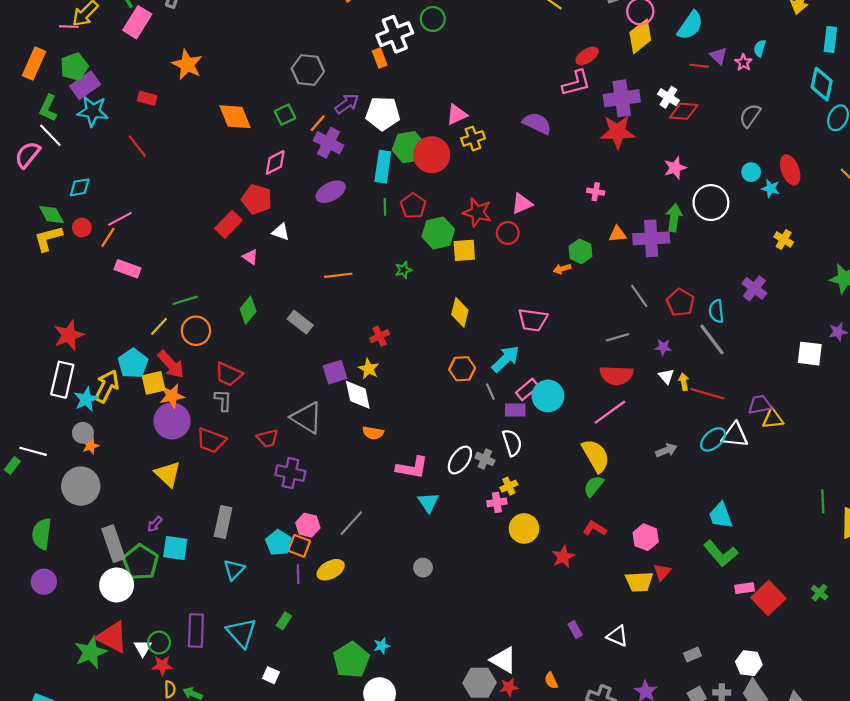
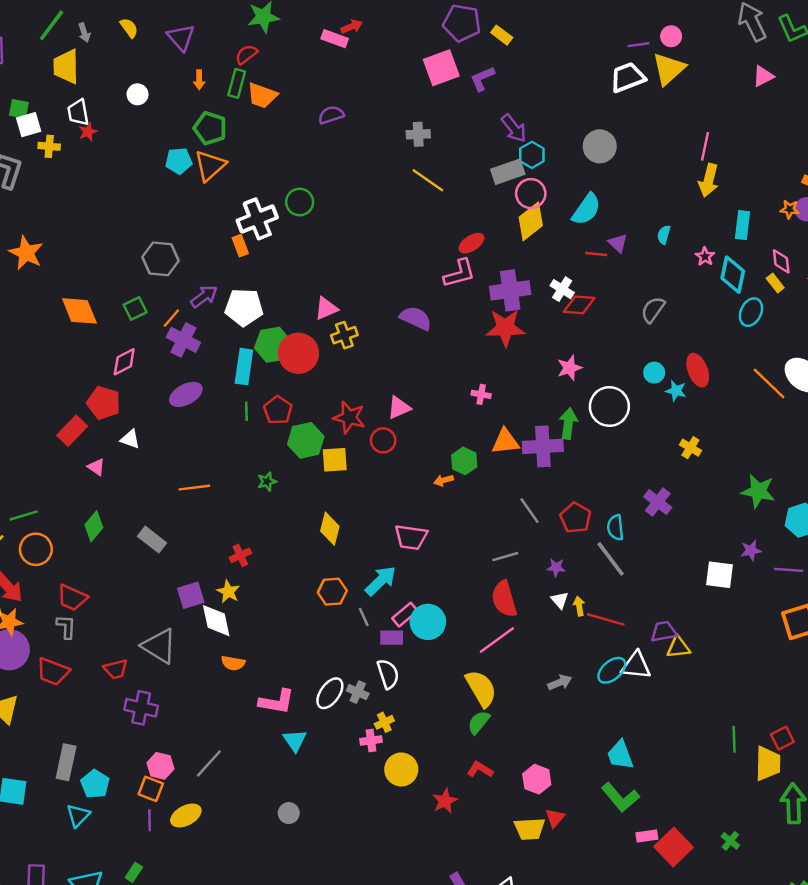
pink star: (743, 62) -> (705, 256), moved
orange triangle: (617, 234) -> (505, 442), size x1.4
red semicircle: (616, 375) -> (504, 599), turned 72
cyan pentagon: (278, 543) -> (95, 784), moved

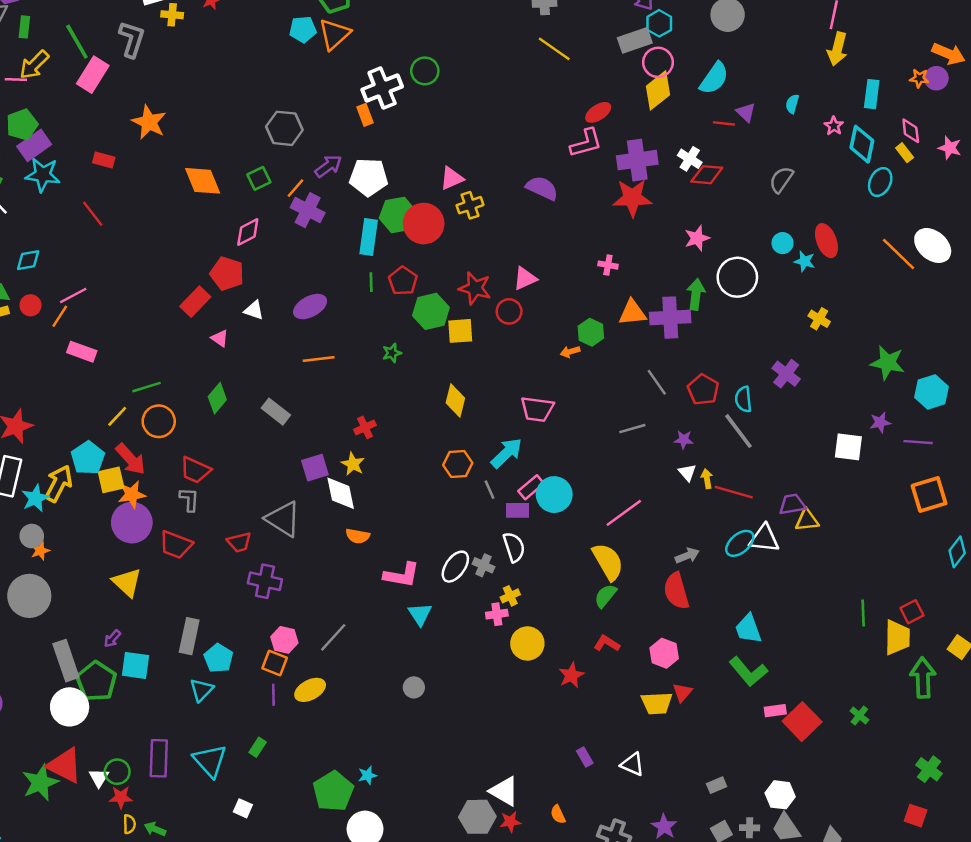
purple ellipse: (186, 394) -> (310, 307), moved
red semicircle: (504, 599) -> (676, 591), moved

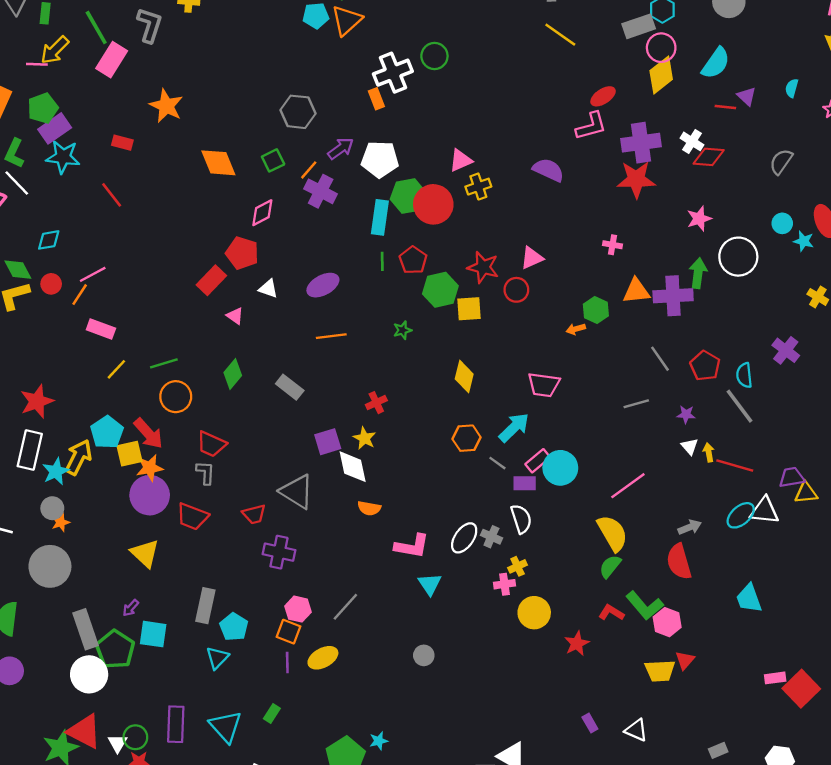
yellow line: (117, 416) -> (116, 369), moved
gray line: (490, 490) -> (497, 463), turned -30
green L-shape: (748, 672) -> (645, 606), moved

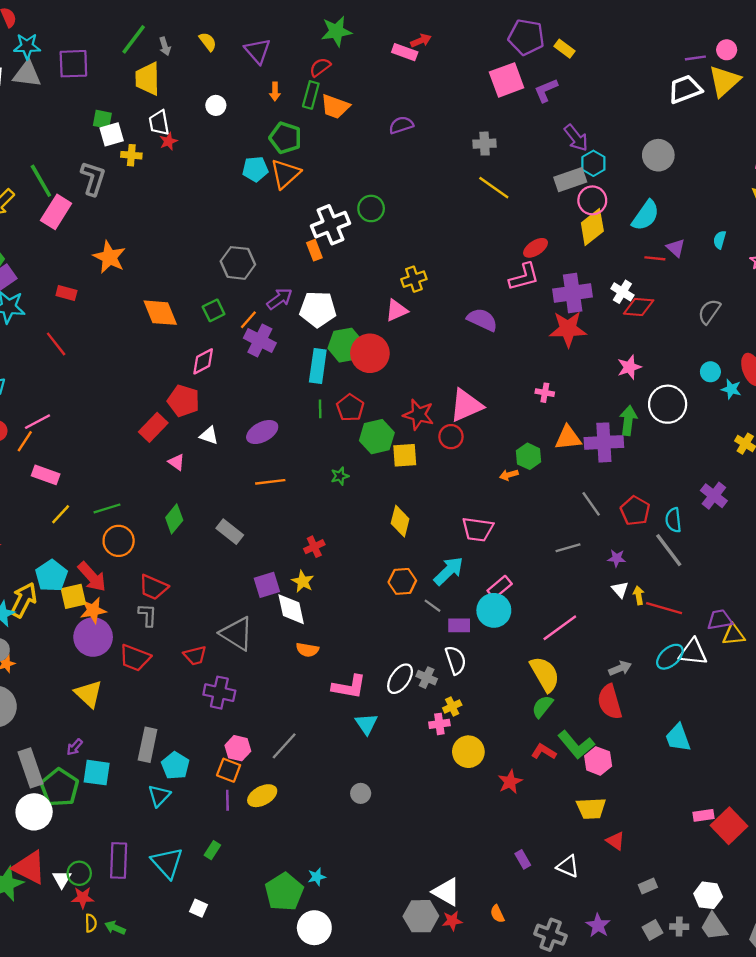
yellow cross: (478, 187) -> (414, 279), moved
pink triangle: (532, 258) -> (466, 405), size x1.5
pink rectangle: (538, 461) -> (500, 587), moved
red triangle: (685, 660) -> (615, 841), moved, turned -36

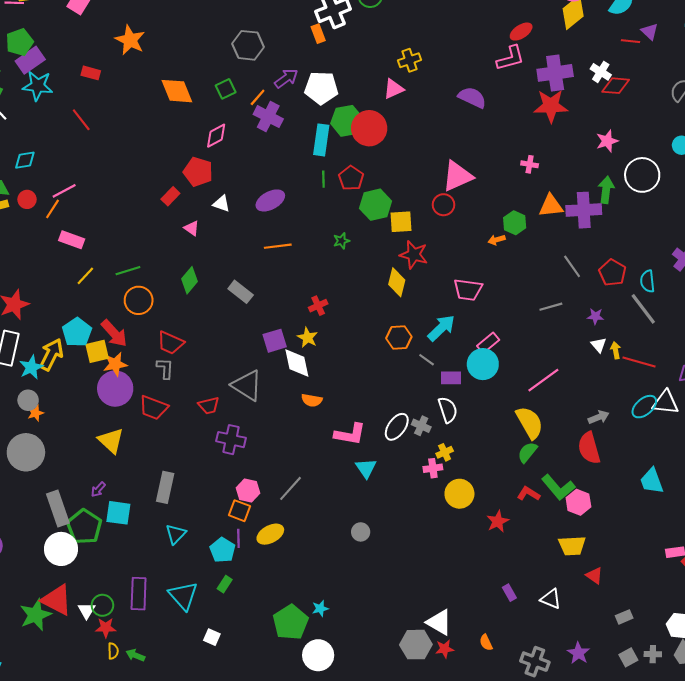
red star: (419, 415) -> (414, 255), moved
red rectangle: (153, 427) -> (170, 196), size x0.7
cyan pentagon: (175, 766) -> (223, 550), moved

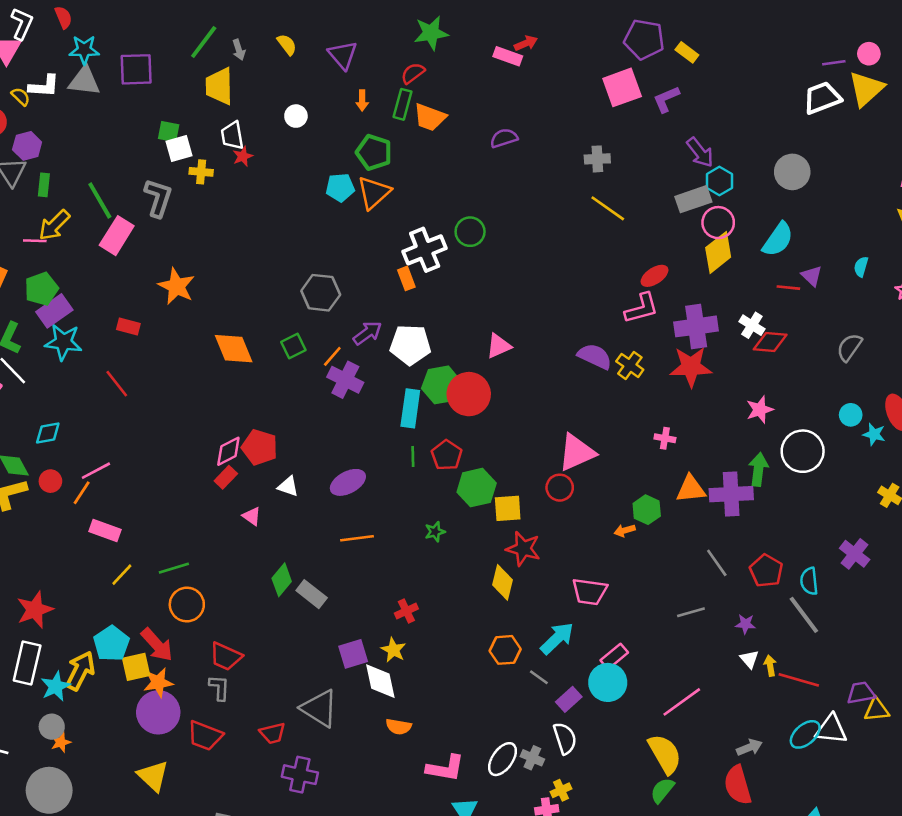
yellow cross: (410, 60) -> (630, 365), moved, turned -35
pink diamond: (216, 136) -> (228, 451), moved
green diamond: (190, 280) -> (282, 580), moved
purple rectangle: (451, 378) -> (569, 699), turned -42

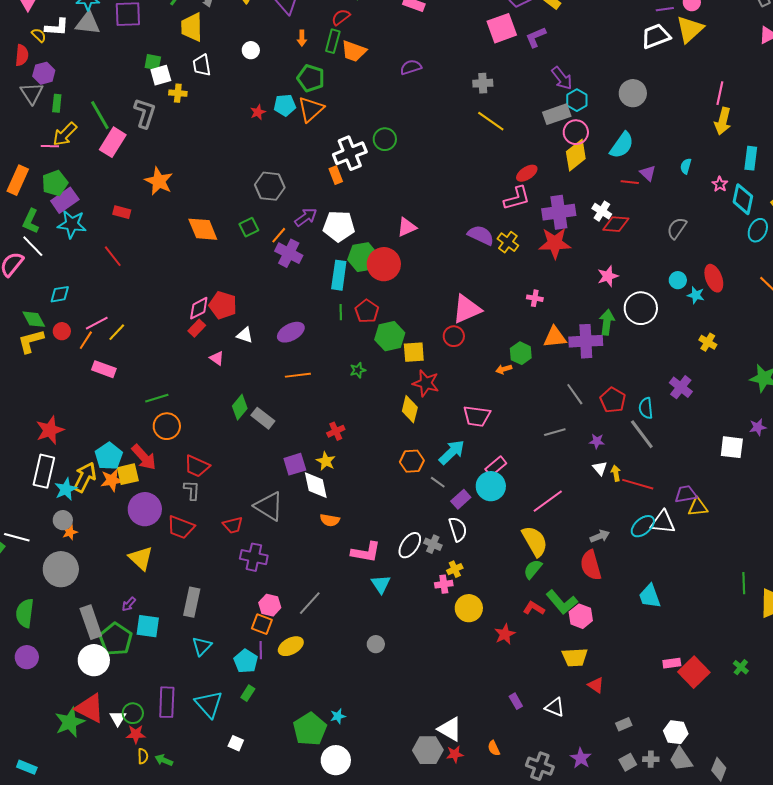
red star: (243, 156) -> (258, 112), moved
yellow line: (122, 575) -> (117, 332), moved
orange star: (158, 682) -> (112, 480), moved

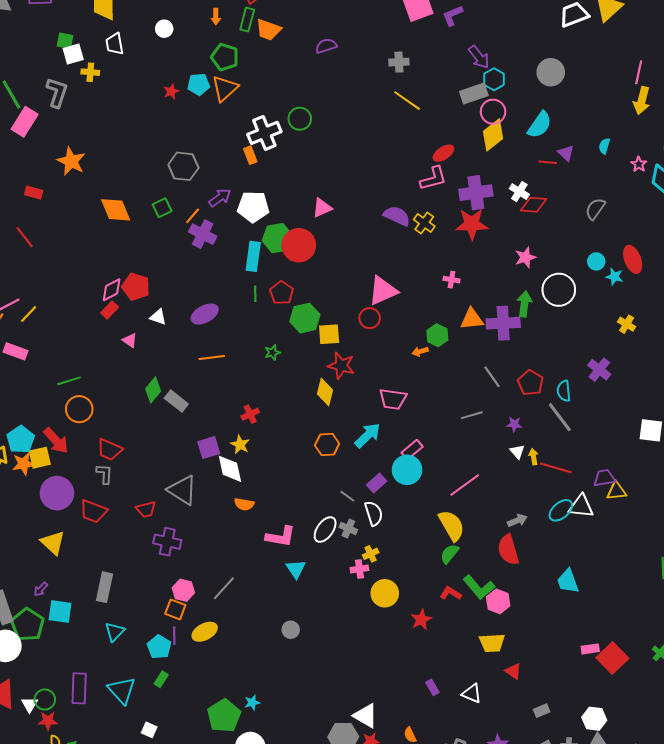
gray line: (438, 482) -> (347, 496), moved

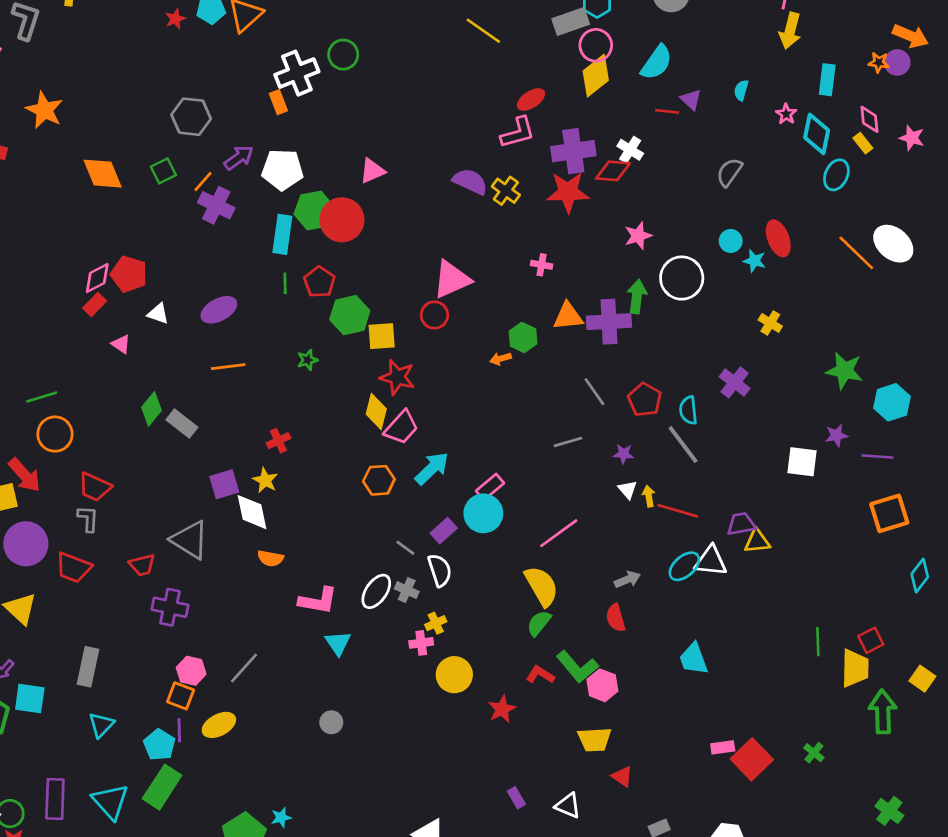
red diamond: (533, 205) -> (613, 171), moved
pink trapezoid: (393, 399) -> (401, 427), moved, turned -56
red semicircle: (508, 550) -> (616, 618), size x0.7
green rectangle: (161, 679) -> (162, 787), size x2.0

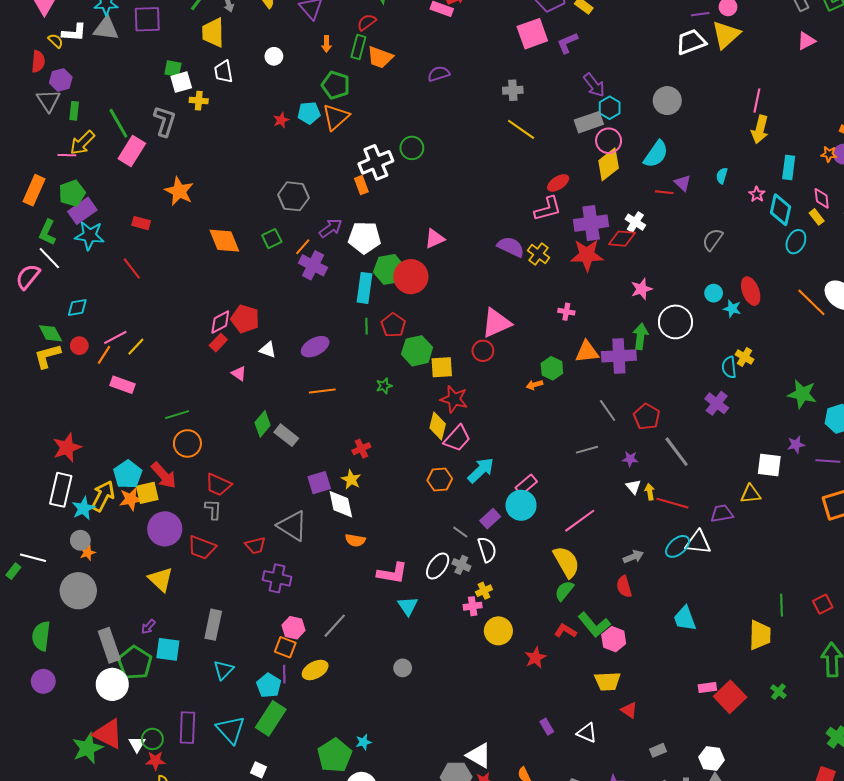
cyan semicircle: (688, 410) -> (729, 367), moved
yellow triangle: (757, 541) -> (751, 494), moved
yellow trapezoid: (855, 668) -> (760, 635), moved

